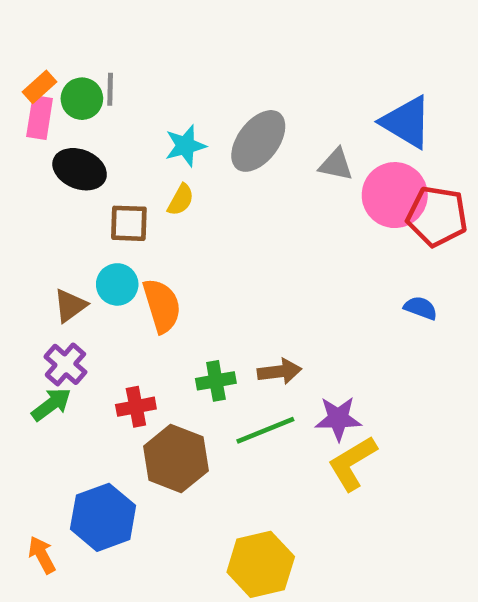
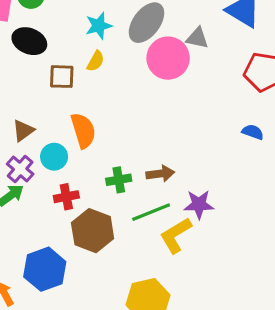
pink circle: (395, 195) -> (168, 58), moved
cyan circle: (117, 284) -> (54, 157), moved
yellow L-shape: (352, 463) -> (176, 235), moved

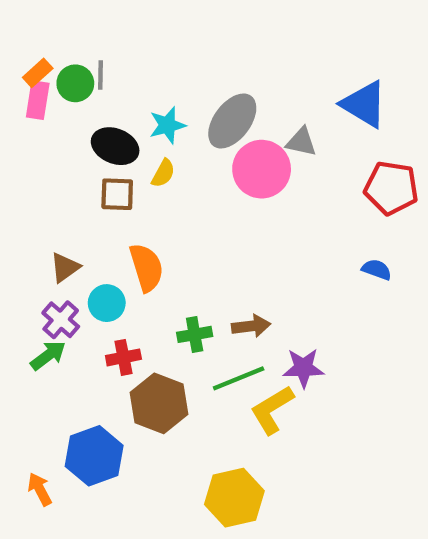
black ellipse: (29, 41) -> (115, 146), moved

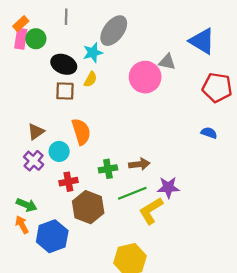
gray line: (100, 75) -> (66, 17), moved
green circle: (75, 83) -> (36, 39), moved
gray ellipse: (232, 121) -> (114, 31), moved
green arrow: (48, 355) -> (27, 205), moved, turned 60
orange arrow: (40, 489) -> (22, 225), moved

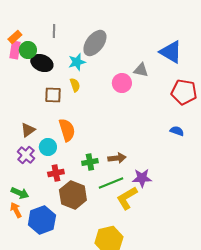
black ellipse: (64, 64) -> (42, 63), moved
pink circle: (145, 77) -> (122, 83), size x0.7
yellow semicircle: (90, 79) -> (75, 85), turned -48

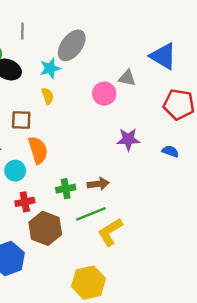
brown square: (53, 95) -> (21, 120), moved
purple star: (142, 178) -> (128, 139), moved

